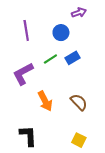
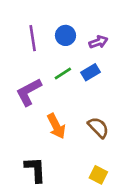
purple arrow: (79, 13) -> (98, 42), moved
blue circle: (61, 33) -> (66, 35), moved

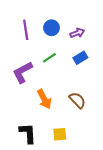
blue rectangle: (90, 72) -> (80, 58), moved
yellow square: (98, 175) -> (60, 134), moved, turned -32

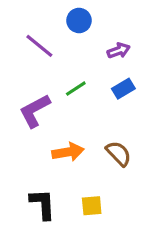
blue circle: (52, 28) -> (79, 20), moved
purple line: (26, 30) -> (39, 46), turned -42
orange arrow: (44, 99) -> (68, 152), turned -72

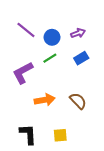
blue circle: (79, 20) -> (52, 37), moved

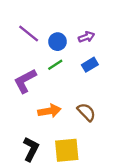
black L-shape: (28, 134) -> (31, 149), turned 30
yellow square: (60, 135) -> (67, 150), size x1.6

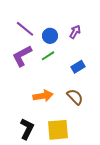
purple arrow: (86, 37) -> (75, 32), turned -40
blue rectangle: (90, 65) -> (78, 67), moved
purple L-shape: (25, 81) -> (22, 56), moved

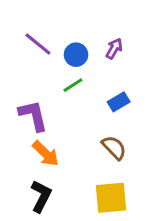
purple L-shape: (22, 56) -> (33, 116), moved, turned 105
orange arrow: (43, 96) -> (46, 154), moved, turned 54
yellow square: (58, 130) -> (111, 198), moved

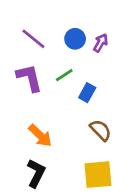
blue circle: (76, 55) -> (75, 39), moved
blue rectangle: (119, 102) -> (87, 93), moved, turned -30
purple L-shape: (33, 116) -> (29, 78), moved

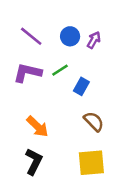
purple L-shape: (29, 78) -> (27, 73), turned -64

